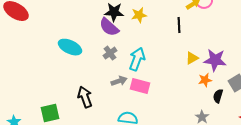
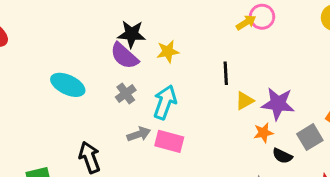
yellow star: (139, 15) -> (168, 52), moved
black line: (179, 25) -> (226, 73), moved
black semicircle: (218, 96) -> (282, 156), turned -80

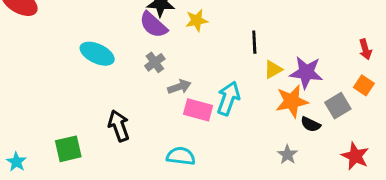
cyan arrow: (165, 102) -> (228, 98), moved
orange star: (263, 133) -> (292, 101), size x1.6
gray arrow: (139, 134) -> (179, 87), moved

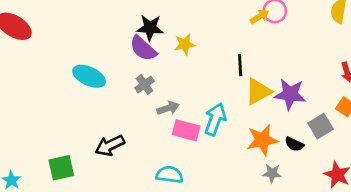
yellow triangle: (273, 70) -> (258, 91), size x1.5
orange star: (292, 101) -> (262, 140), moved
black arrow: (119, 126) -> (110, 146), turned -96
gray star: (287, 155) -> (272, 173), turned -30

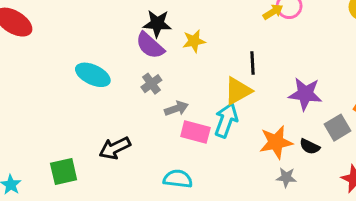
yellow triangle: (258, 91) -> (238, 91), moved

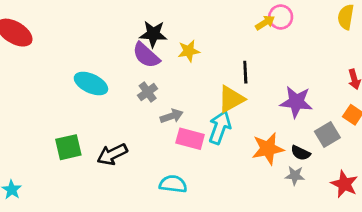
green square: (64, 171) -> (68, 147), moved
gray star: (286, 177) -> (295, 176), moved

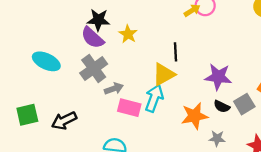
yellow star: (189, 51) -> (128, 34), turned -30
gray cross: (148, 92) -> (94, 68), size x1.6
black semicircle: (300, 153) -> (222, 106), moved

